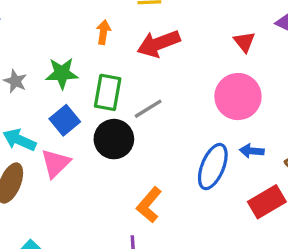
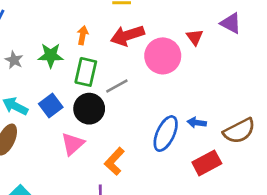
orange arrow: (103, 32) -> (83, 35), moved
pink circle: (238, 97) -> (163, 56), moved
blue square: (65, 120) -> (51, 105), moved
pink triangle: (55, 163) -> (73, 144), moved

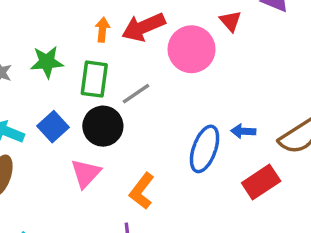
orange arrow: (83, 35) -> (102, 30), moved

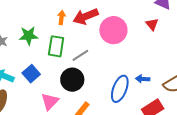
red triangle: (230, 21) -> (152, 24), moved
black circle: (103, 126) -> (72, 80), moved

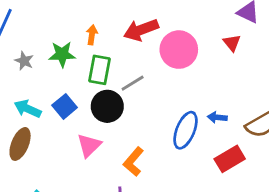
orange arrow: (62, 17) -> (92, 35), moved
black circle: (72, 80) -> (107, 106), moved

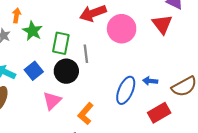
orange arrow: (92, 35) -> (16, 15), moved
red triangle: (232, 43) -> (162, 24), size x1.5
green star: (62, 54) -> (32, 31), turned 30
gray line: (133, 83) -> (86, 54), turned -66

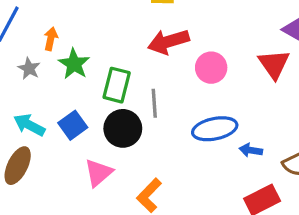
pink circle: (122, 29) -> (211, 68), size x0.7
blue ellipse: (126, 90) -> (215, 129), moved, turned 52

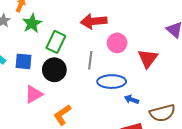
red triangle: (274, 64) -> (148, 59), moved
gray line: (154, 103) -> (90, 60), moved
blue square: (73, 125) -> (24, 61), turned 30

